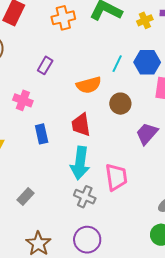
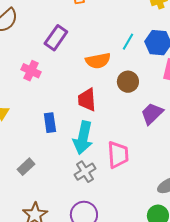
purple rectangle: (45, 65) -> (56, 38), size x1.4
blue rectangle: (42, 134) -> (50, 123), moved
gray cross: (85, 197) -> (85, 172), turned 30

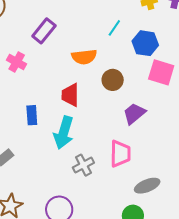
cyan line: (128, 42) -> (114, 28), moved
pink trapezoid: (118, 155) -> (120, 154), moved
gray cross: (85, 172) -> (83, 165), moved

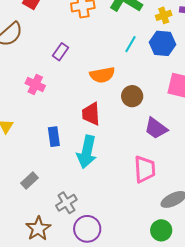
purple rectangle: (44, 31) -> (60, 52), size x0.7
blue hexagon: (145, 43) -> (163, 43), moved
purple trapezoid: (134, 114) -> (156, 128), turned -100
gray cross: (83, 165) -> (66, 203), moved

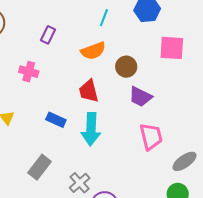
cyan line: (131, 44) -> (104, 18), moved
purple trapezoid: (156, 128) -> (140, 97), moved
blue rectangle: (54, 137) -> (56, 120), turned -48
gray rectangle: (30, 180) -> (39, 167), size x1.4

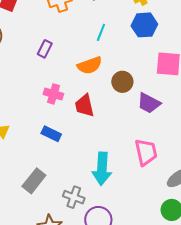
pink cross: (29, 72) -> (53, 94), moved
purple trapezoid: (140, 97) -> (149, 103), moved
cyan arrow: (91, 129) -> (102, 169), moved
gray cross: (80, 183) -> (74, 197), turned -30

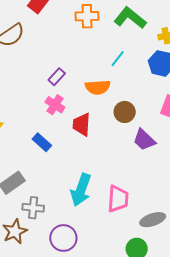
purple rectangle: (45, 49) -> (57, 77), moved
pink trapezoid: (146, 152) -> (118, 199), moved
gray cross: (74, 197) -> (33, 208), moved, turned -30

